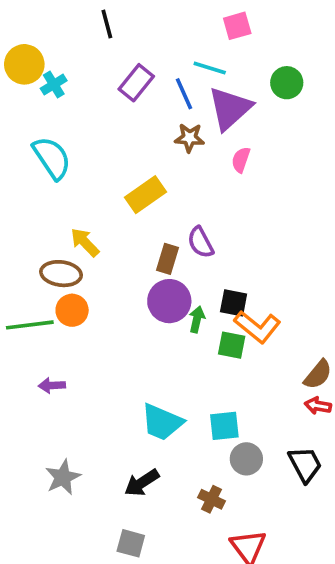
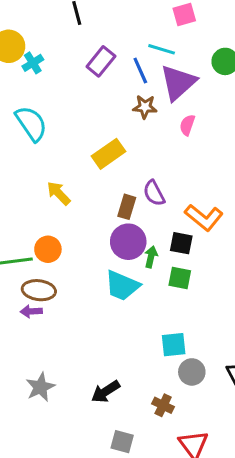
brown ellipse: (61, 274) -> (39, 290), moved
orange L-shape: (257, 327) -> (204, 217), moved
cyan trapezoid: (162, 422) -> (122, 286), moved
gray square: (131, 543) -> (122, 442), moved

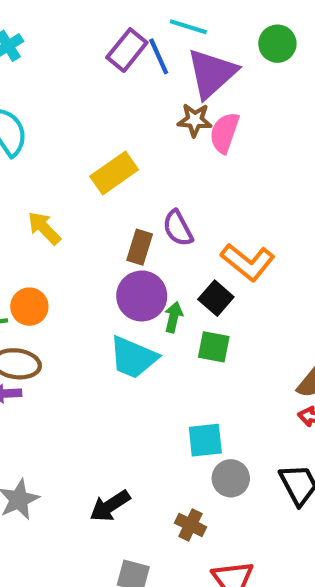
purple rectangle: (101, 61) -> (127, 50), moved
brown star: (145, 107) -> (195, 120), moved
pink semicircle: (187, 125) -> (224, 133), size x1.4
black square: (181, 243) -> (216, 298), turned 30

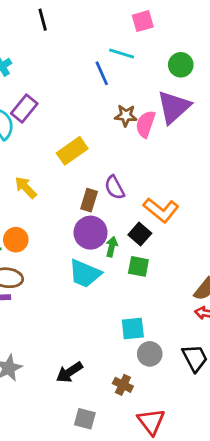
purple rectangle: (127, 50) -> (24, 109), moved
purple triangle: (212, 73) -> (174, 107), moved

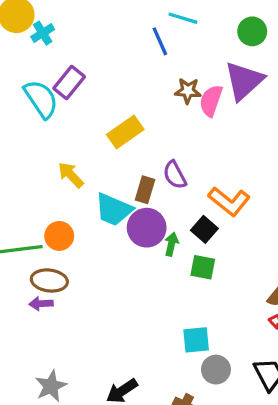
cyan trapezoid: (85, 274) -> (114, 210), moved

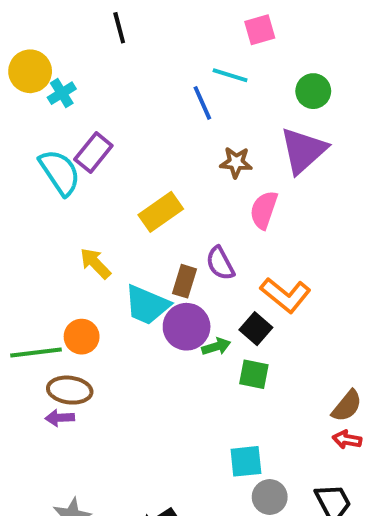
pink semicircle: (211, 101) -> (264, 210), moved
green arrow: (171, 244) -> (216, 347), turned 60

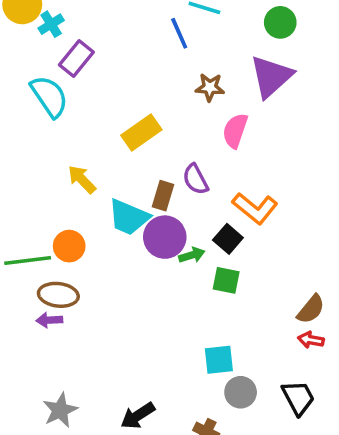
purple rectangle: (93, 152) -> (76, 58), moved

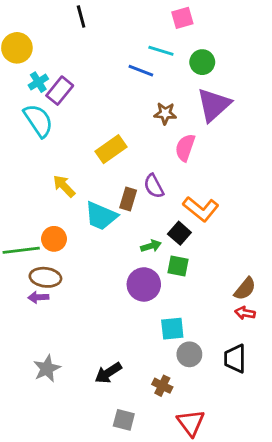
green circle: (280, 22) -> (202, 62), moved
cyan cross: (51, 24) -> (38, 82), moved
blue line: (179, 33) -> (141, 71), turned -45
purple circle: (165, 237) -> (144, 284), moved
black trapezoid: (298, 398) -> (235, 359), turned -152

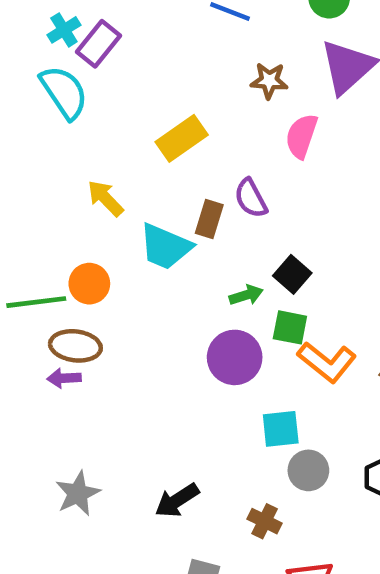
orange L-shape: (201, 209) -> (327, 362), moved

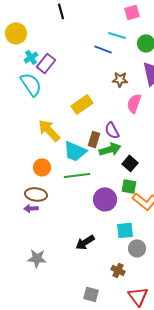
yellow arrow: (105, 198) -> (49, 130), size x1.4
green arrow: (246, 295) -> (110, 149), moved, size x1.5
green line: (36, 302) -> (77, 175), moved
gray star: (78, 493) -> (37, 258), turned 30
black arrow: (177, 500) -> (85, 242), moved

